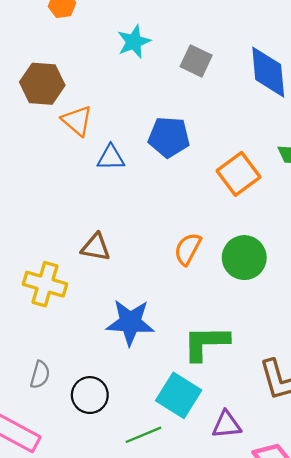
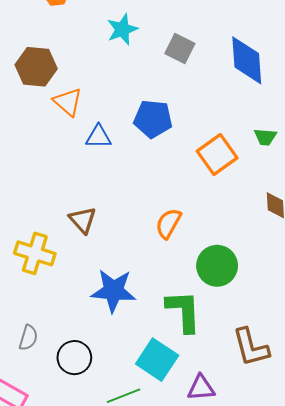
brown triangle: (96, 247) -> (83, 220), turned 36
green circle: (244, 258) -> (217, 266), moved
green L-shape: (206, 343) -> (184, 311), turned 87

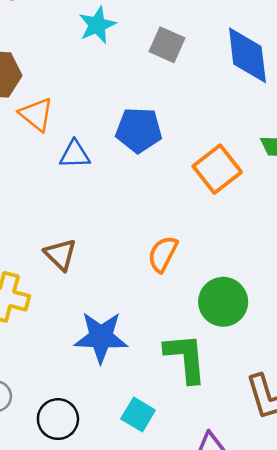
cyan square: (157, 360) -> (138, 415), moved, size x0.7

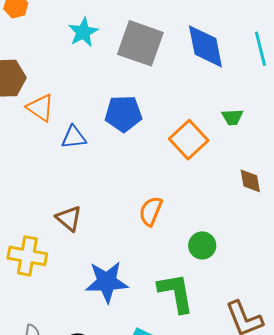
gray square: (167, 45) -> (140, 43), size x1.6
green circle: (223, 302) -> (202, 245), size x0.7

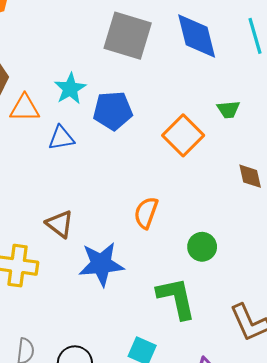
cyan star: (83, 32) -> (70, 89), moved
orange triangle: (40, 108) -> (25, 108), turned -32
blue star: (107, 282) -> (101, 264), moved

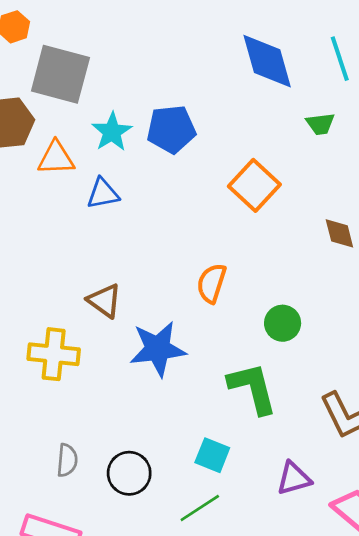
gray square: (128, 36) -> (60, 74), moved
green trapezoid: (228, 110) -> (320, 124), moved
blue pentagon: (113, 111) -> (171, 129), moved

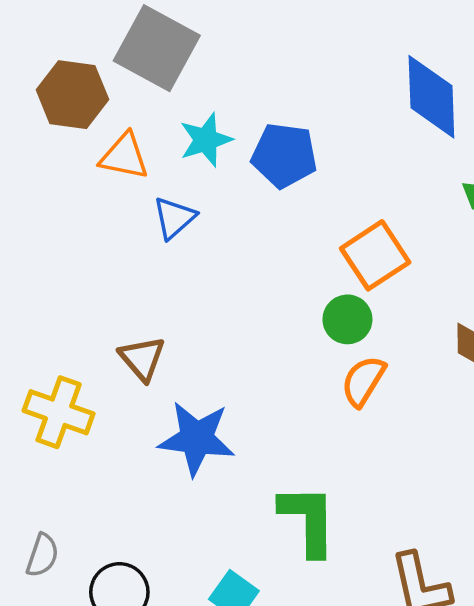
blue triangle: (103, 194) -> (174, 218), turned -44
orange semicircle: (211, 283) -> (363, 381), moved
green circle: (283, 323) -> (347, 319), moved

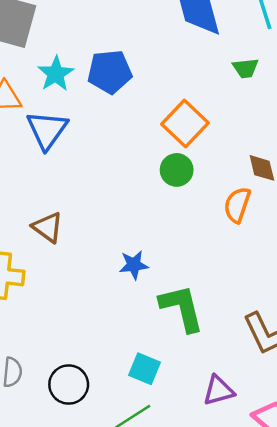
blue triangle: (174, 218) -> (47, 130), size x1.4
orange semicircle: (363, 381) -> (237, 205), moved
blue star: (197, 438) -> (134, 265), moved, size x0.6

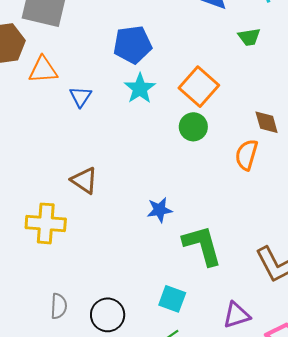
cyan star: (56, 74) -> (140, 88), moved
blue triangle: (47, 130) -> (80, 97), size x0.6

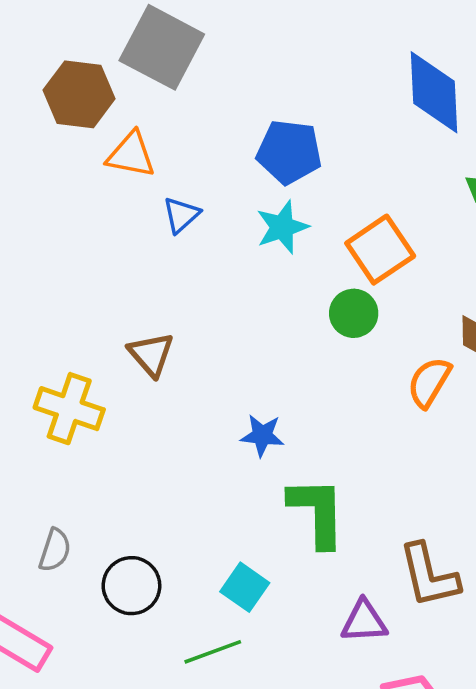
purple triangle: (237, 315) -> (364, 621), moved

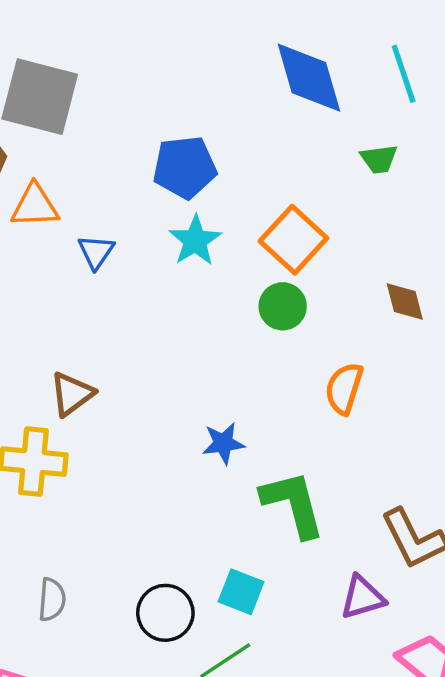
brown triangle: (151, 354) -> (72, 394), moved, turned 48
orange semicircle: (429, 382) -> (344, 388), moved
black circle: (131, 586) -> (165, 613), moved

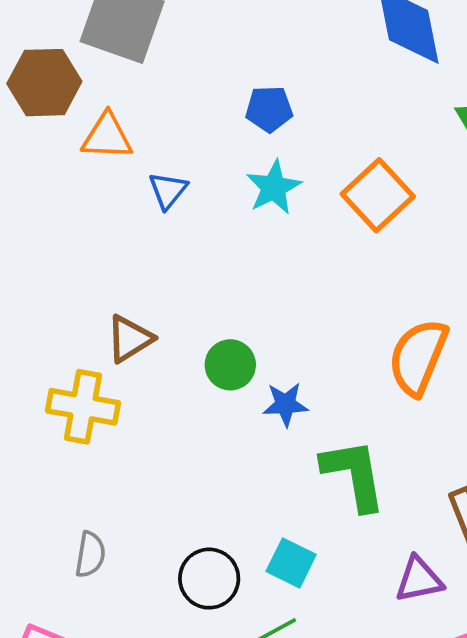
blue pentagon: (185, 167) -> (269, 109), size x0.7
green circle: (283, 306) -> (230, 365), moved
orange semicircle: (344, 388) -> (418, 357), size x1.4

